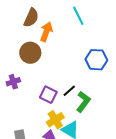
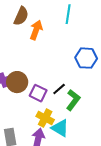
cyan line: (78, 16) -> (68, 14), turned 36
brown circle: (30, 53) -> (17, 82), moved
yellow cross: (55, 120) -> (45, 118), turned -30

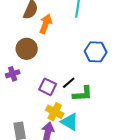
brown circle: (17, 82) -> (27, 49), moved
green L-shape: (73, 100) -> (83, 94), turned 50

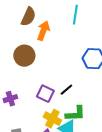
purple cross: (13, 74) -> (10, 99), moved
green L-shape: (83, 94) -> (75, 114), moved

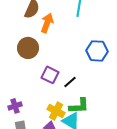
purple square: (45, 94) -> (50, 75), moved
purple cross: (10, 99) -> (15, 106), moved

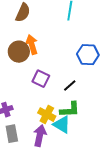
orange arrow: (47, 23) -> (32, 45), moved, turned -36
black line: (70, 82) -> (70, 86), moved

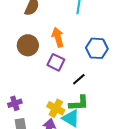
orange arrow: (32, 45) -> (58, 37), moved
purple square: (41, 79) -> (56, 62), moved

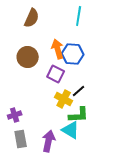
blue hexagon: (97, 48) -> (73, 54), moved
yellow cross: (56, 108) -> (64, 99), moved

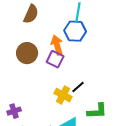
blue hexagon: (73, 54) -> (75, 31), moved
purple square: (56, 74) -> (55, 59), moved
green L-shape: (79, 115) -> (97, 111), moved

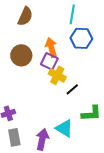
blue hexagon: (75, 31) -> (81, 38), moved
yellow cross: (63, 95) -> (57, 75), moved

